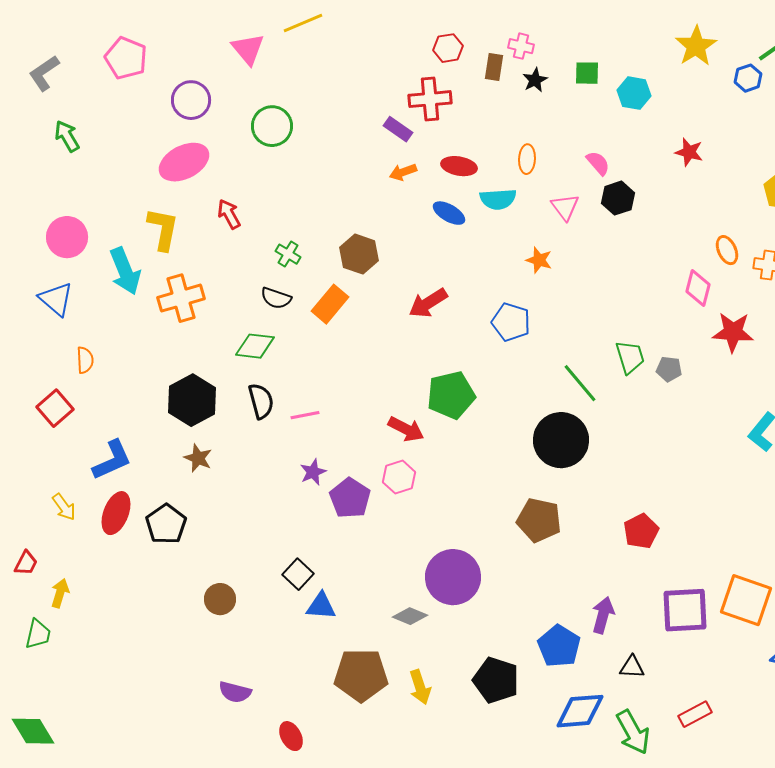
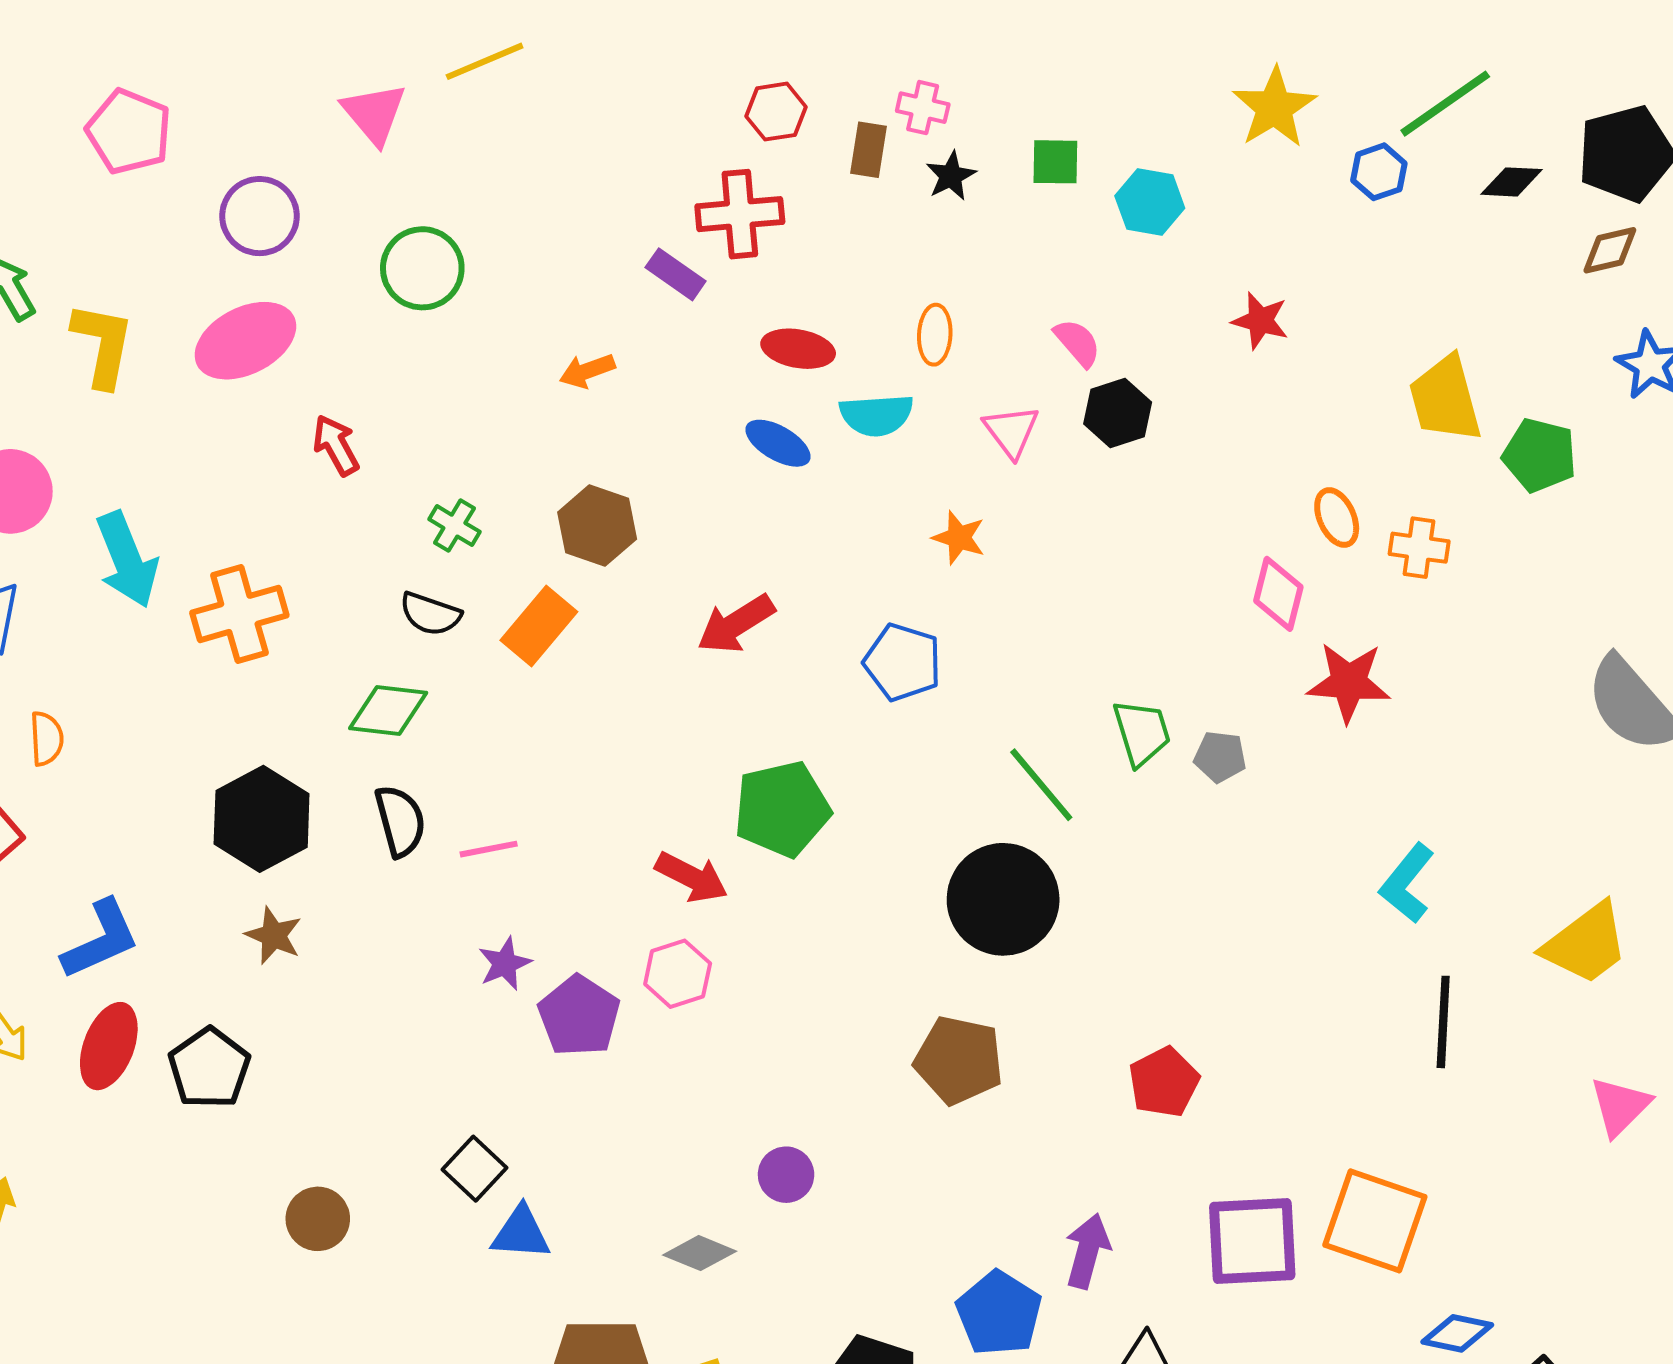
orange arrow: (403, 172) -> (587, 371), moved
yellow L-shape: (163, 229) -> (103, 345), moved
purple circle: (453, 577) -> (786, 1175), size x0.5

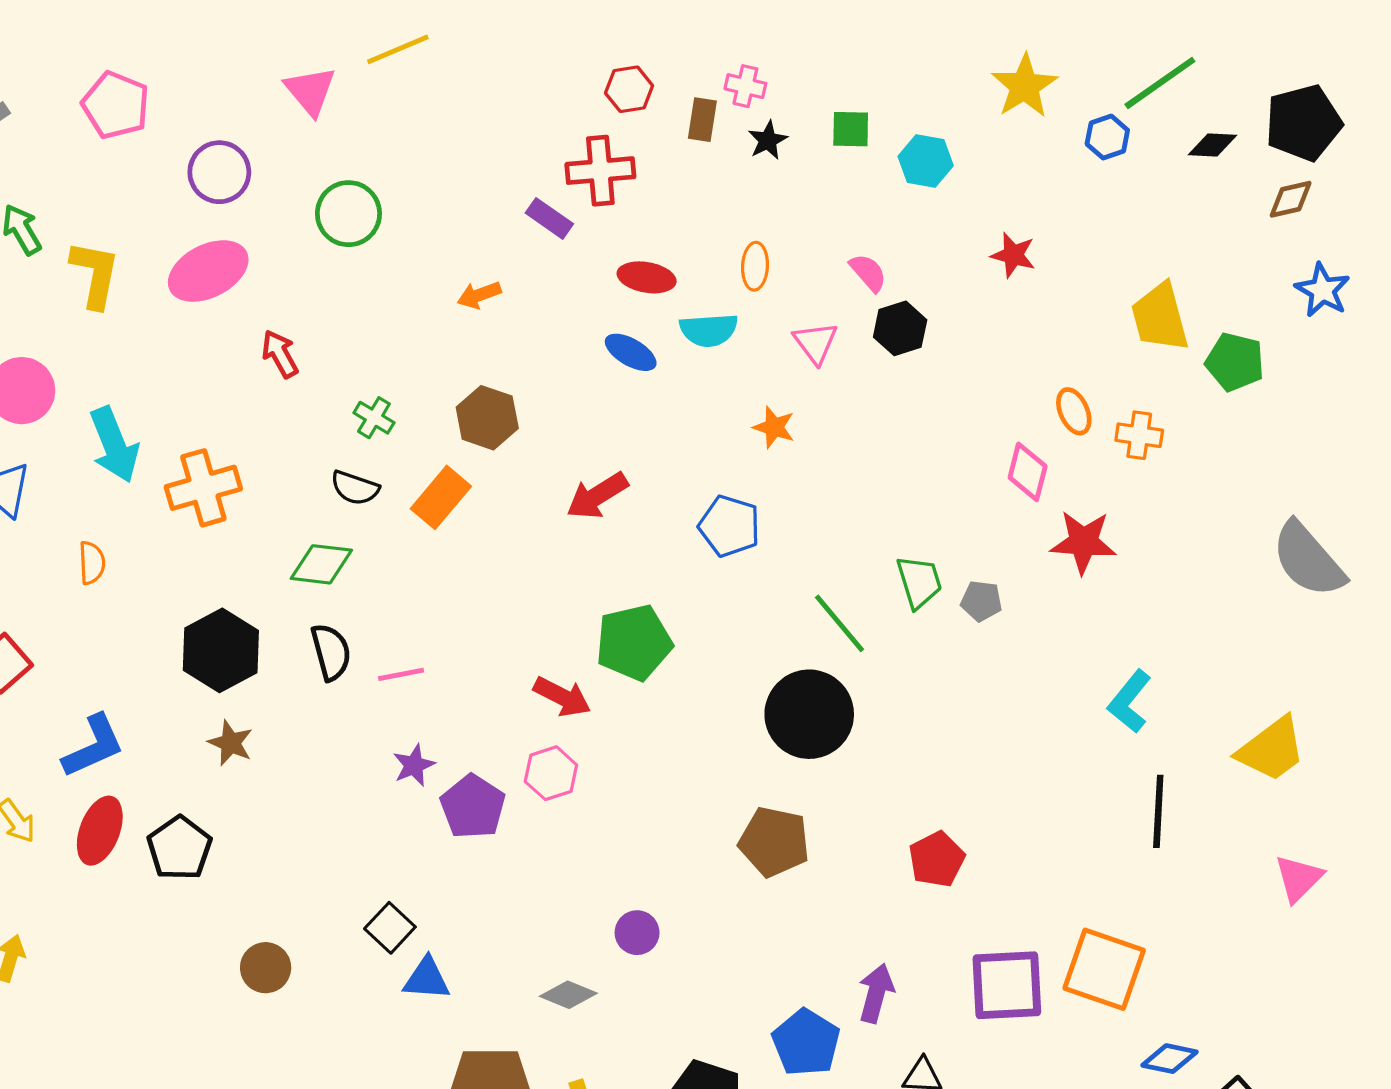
orange semicircle: (47, 739) -> (92, 563), moved

